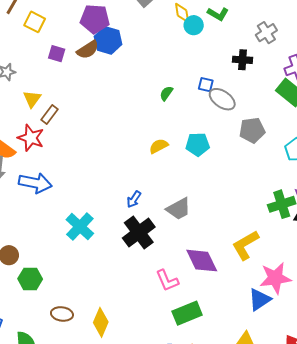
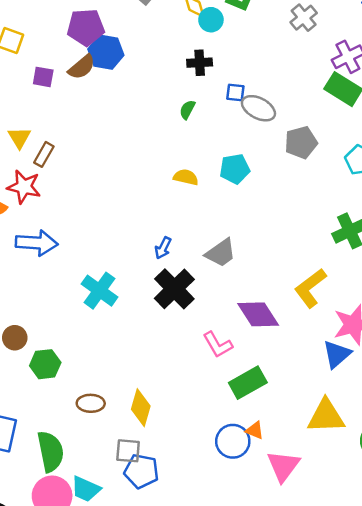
black cross: (243, 60) -> (200, 63), moved
yellow semicircle: (159, 146) -> (186, 177), turned 48

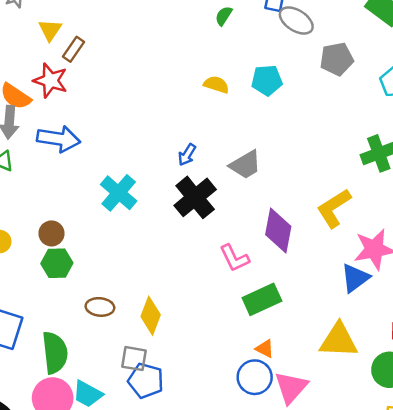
purple diamond: (258, 314) -> (278, 231), turned 39
brown circle: (15, 338) -> (51, 233), moved
blue circle: (233, 441) -> (255, 377), moved

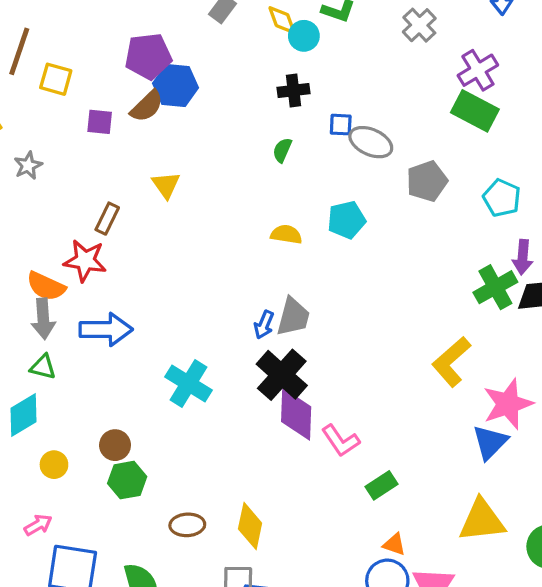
yellow triangle: (50, 30) -> (166, 185), moved
gray trapezoid: (245, 165) -> (293, 317), moved, turned -36
purple diamond: (278, 231) -> (296, 414), moved
green rectangle: (262, 299) -> (381, 485), size x0.7

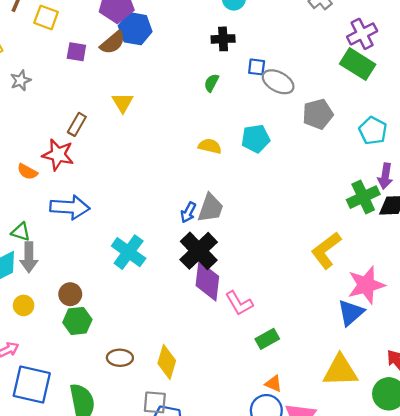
orange semicircle: (46, 286) -> (27, 172), size x0.7
gray arrow: (43, 319) -> (29, 257), moved

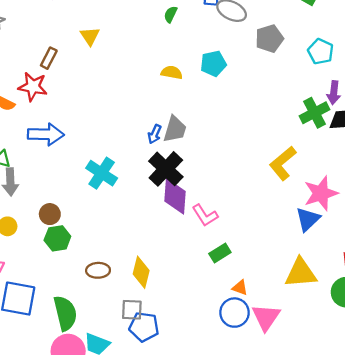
green rectangle: (267, 339) -> (220, 253), moved

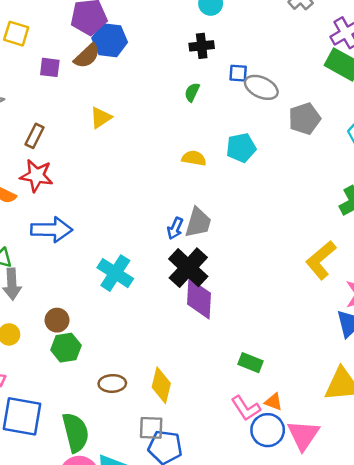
yellow triangle: (90, 36) -> (101, 118), turned 30
brown rectangle: (49, 58) -> (35, 136), moved
pink L-shape: (205, 215) -> (246, 408), moved
green rectangle: (220, 253) -> (250, 363), turned 54

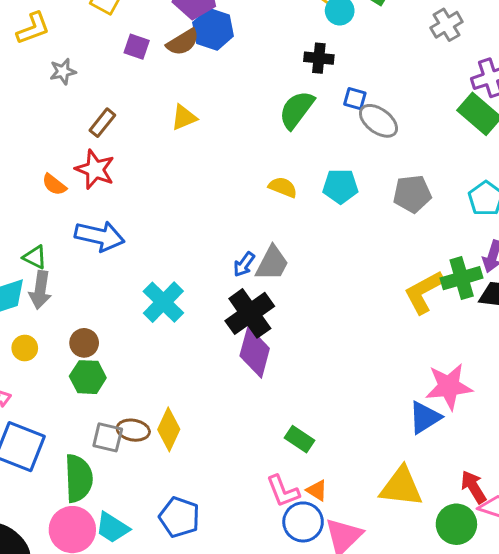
green semicircle: (192, 92) -> (297, 110), size x1.8
gray pentagon: (305, 119) -> (412, 194), moved
yellow L-shape: (321, 260) -> (424, 292), moved
yellow diamond: (161, 385) -> (169, 429), moved
gray square: (151, 428) -> (108, 437), moved

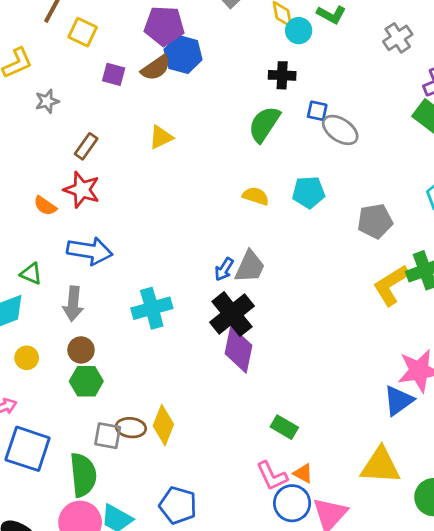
gray pentagon: (412, 194) -> (375, 221), moved
gray arrow: (40, 290) -> (73, 304), moved
cyan cross: (163, 302) -> (152, 308), turned 33

